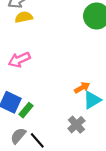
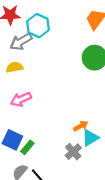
yellow semicircle: (24, 17) -> (14, 67), moved
gray cross: (76, 125) -> (73, 152), moved

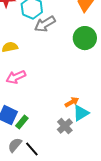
gray arrow: (21, 42) -> (45, 24), moved

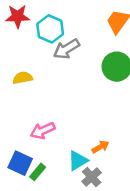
pink arrow: (16, 77) -> (43, 131), moved
cyan triangle: (81, 113) -> (78, 161), moved

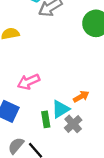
green rectangle: (38, 172) -> (46, 119), moved, turned -49

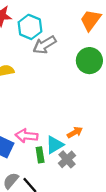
pink arrow: (29, 82) -> (27, 136), moved, turned 30

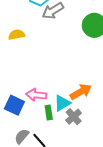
orange arrow: (75, 132) -> (81, 92), size x1.5

